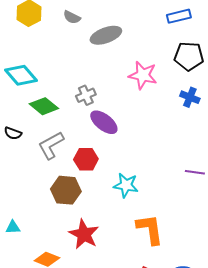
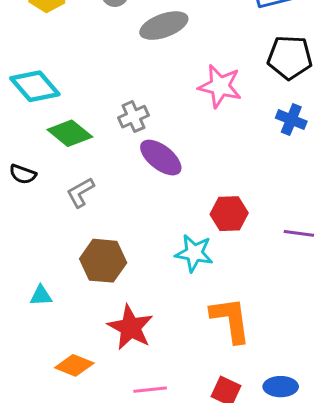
gray L-shape: (51, 145) -> (80, 192), size x0.7
red hexagon: (86, 159) -> (229, 214), moved
cyan triangle: (13, 227) -> (41, 296), moved

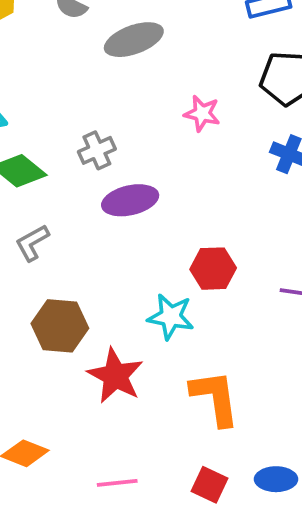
pink star: (220, 86) -> (202, 113), size x0.7
purple ellipse: (161, 158) -> (130, 200), turned -51
red star: (130, 327) -> (115, 376), moved

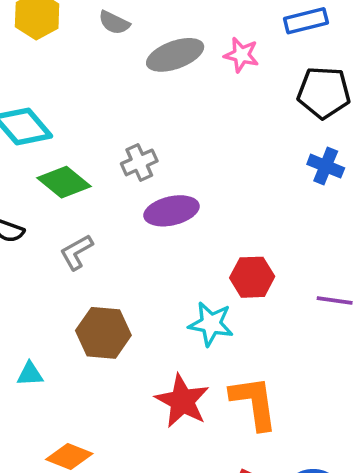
pink star: (202, 113) -> (241, 55), moved
red star: (115, 376) -> (182, 401), moved

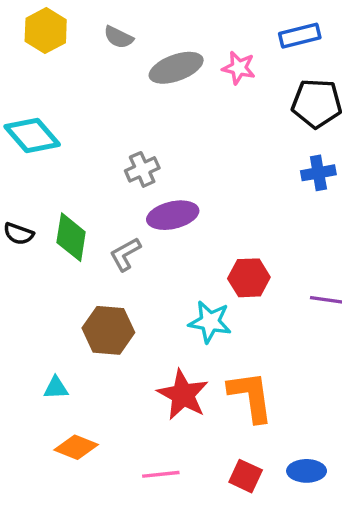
blue cross: (326, 166) -> (318, 173), turned -32
green diamond: (64, 182) -> (71, 237), moved, turned 60
gray L-shape: (76, 252) -> (125, 254), moved
cyan triangle: (30, 374) -> (56, 388), moved

